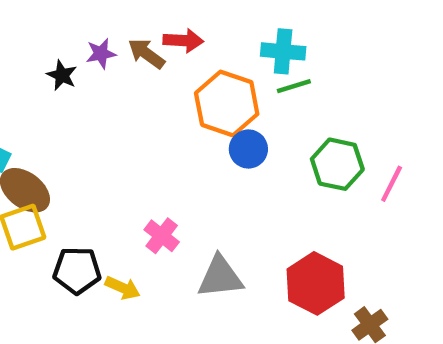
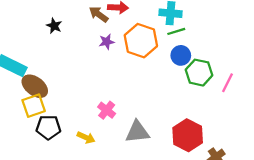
purple star: (101, 54) -> (107, 42), moved
blue circle: (248, 149) -> (181, 55), moved
black pentagon: (77, 270) -> (48, 127), moved

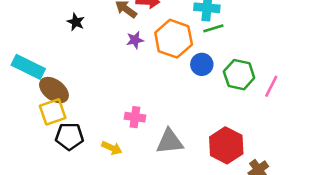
blue circle: (181, 55) -> (202, 64), moved
pink cross: (107, 110) -> (135, 117), turned -30

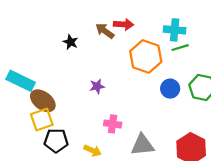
black star: (76, 22) -> (70, 42), moved
purple star: (135, 40) -> (97, 86), moved
blue circle: (202, 64) -> (170, 89), moved

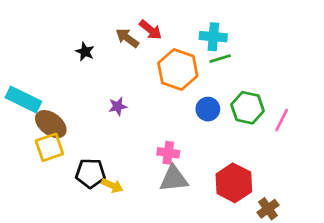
red arrow: (124, 24) -> (150, 30), turned 36
pink cross: (113, 124) -> (168, 153), moved
black pentagon: (56, 141) -> (90, 173), moved

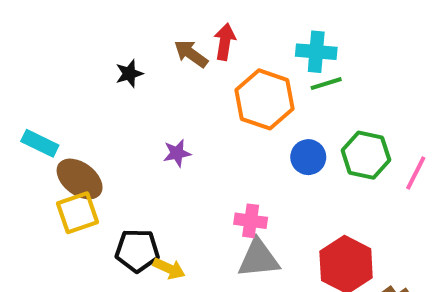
red arrow: (150, 30) -> (225, 42), turned -120
black star: (85, 52) -> (129, 74), turned 30
cyan rectangle: (23, 99) -> (40, 143), size x0.7

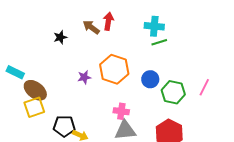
orange hexagon: (265, 99) -> (114, 69), moved
green hexagon: (366, 155) -> (173, 92), moved

